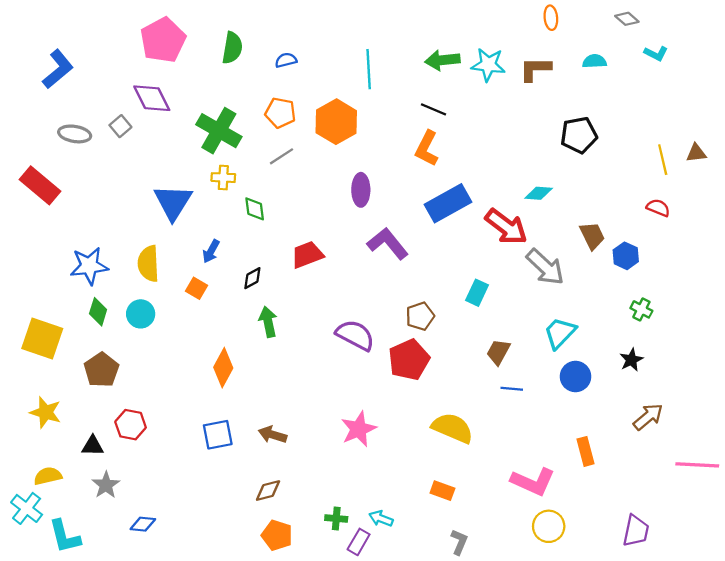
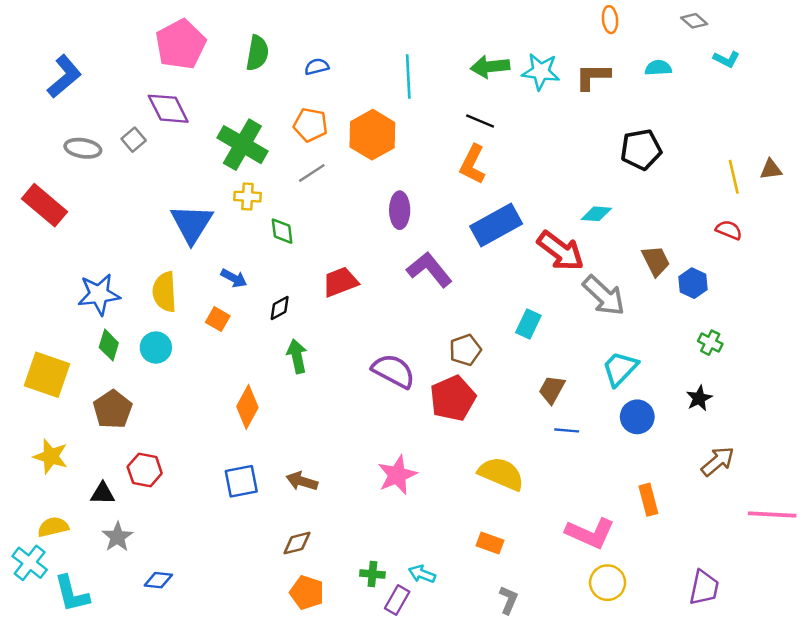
blue arrow: (211, 251) -> (234, 278), turned -90

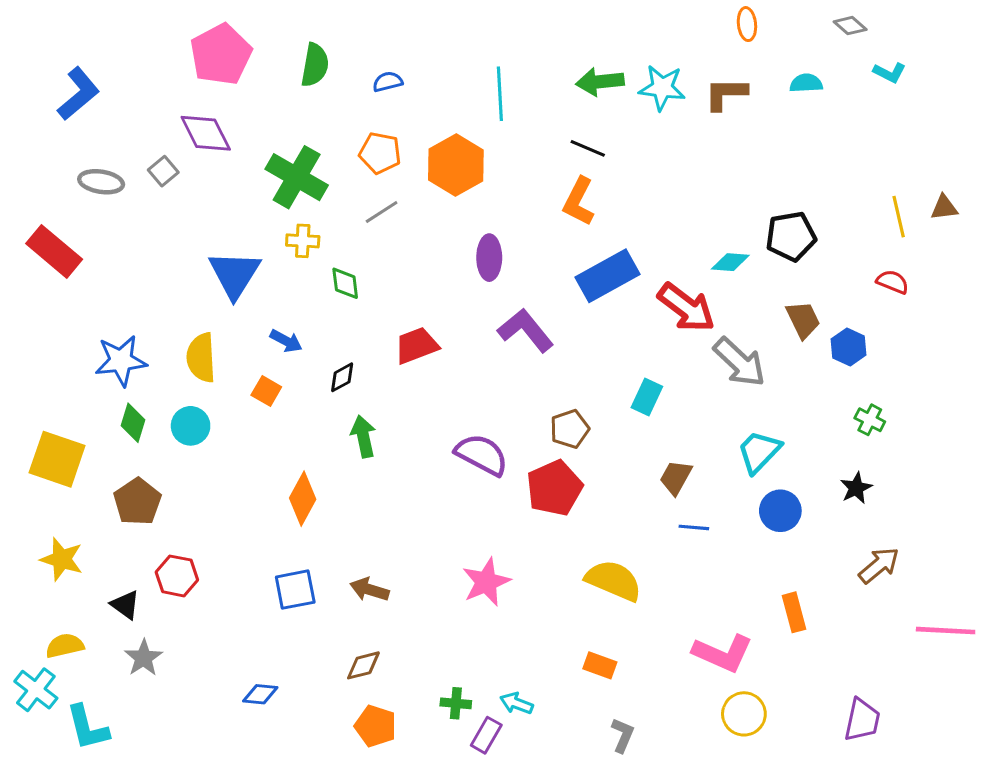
black pentagon: (641, 150) -> (791, 236), moved
black triangle: (103, 494) -> (125, 605), turned 35
blue diamond: (158, 580) -> (260, 694), moved

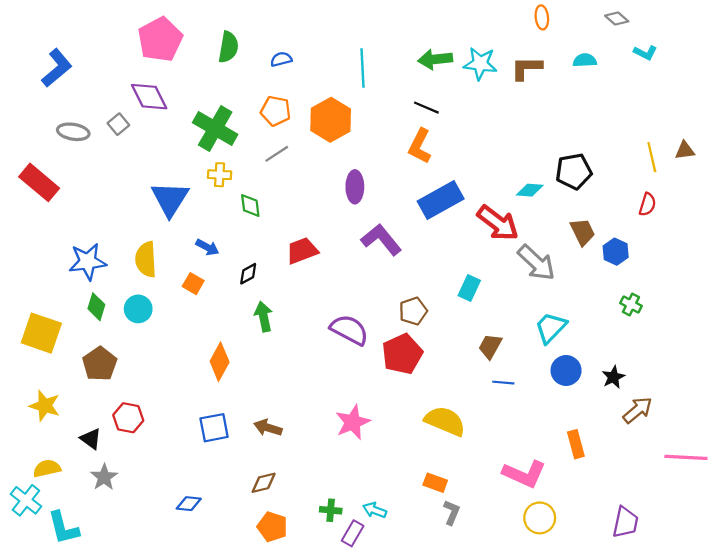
red semicircle: (893, 282) -> (647, 204), turned 85
black star: (856, 488) -> (613, 377), moved
gray L-shape: (623, 735) -> (452, 512), moved

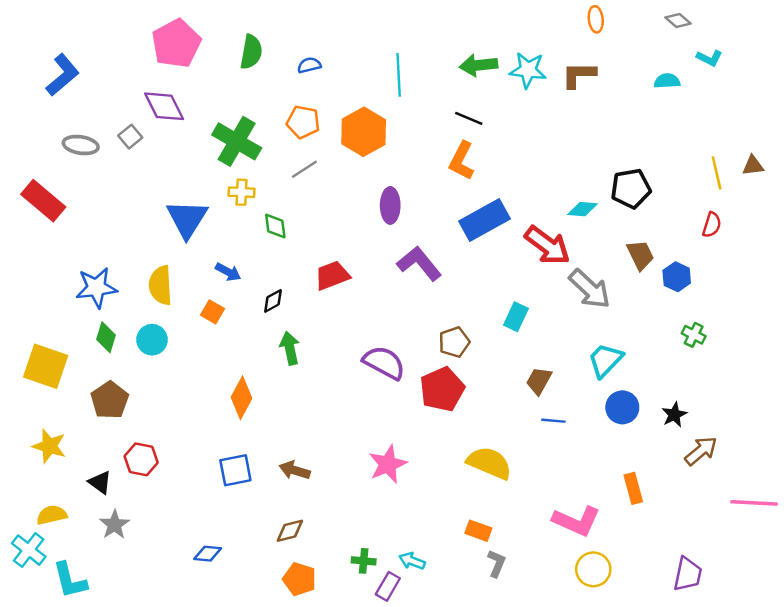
cyan semicircle: (585, 60) -> (667, 81), moved

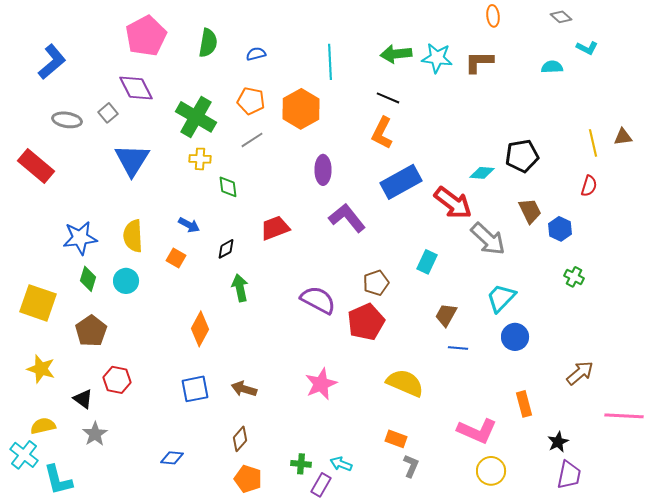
blue triangle: (187, 219) -> (132, 160), moved
black star: (674, 415) -> (558, 442), moved
brown diamond: (290, 531) -> (240, 439), turned -35

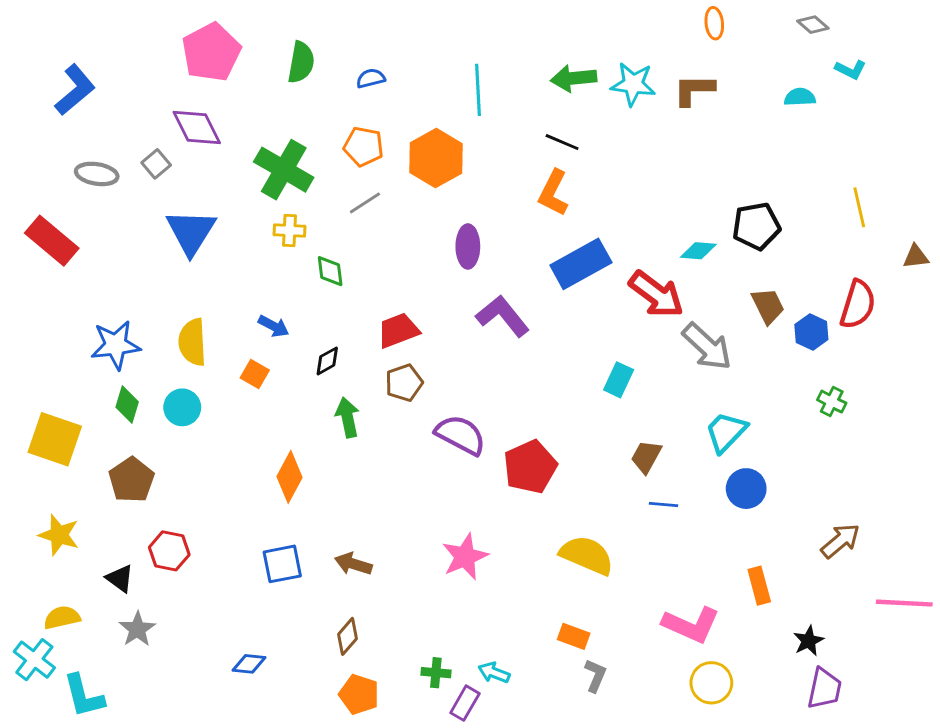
brown triangle: (623, 137) -> (916, 257), moved
red semicircle: (589, 186) -> (858, 304), moved, size x1.6
brown pentagon: (376, 283) -> (404, 383), moved

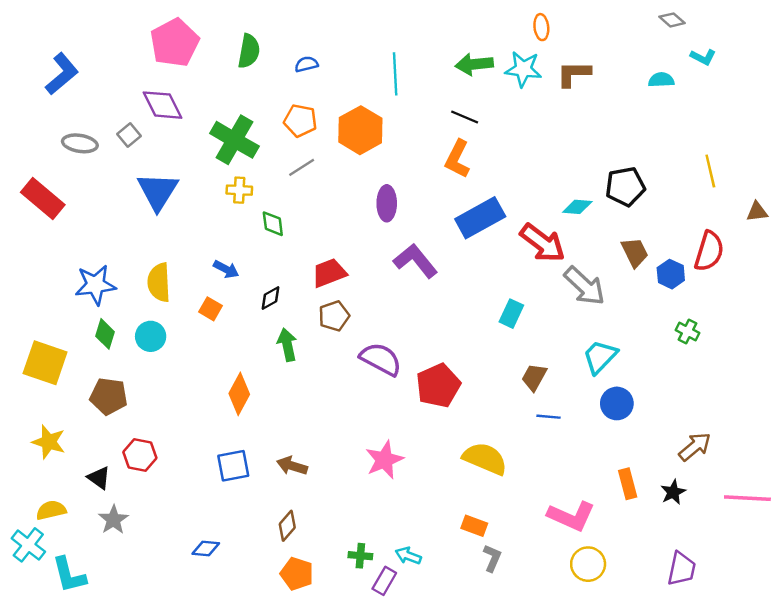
orange ellipse: (714, 23) -> (541, 27), moved
brown pentagon: (131, 480) -> (109, 396), turned -30
black star: (809, 641) -> (673, 492), moved

